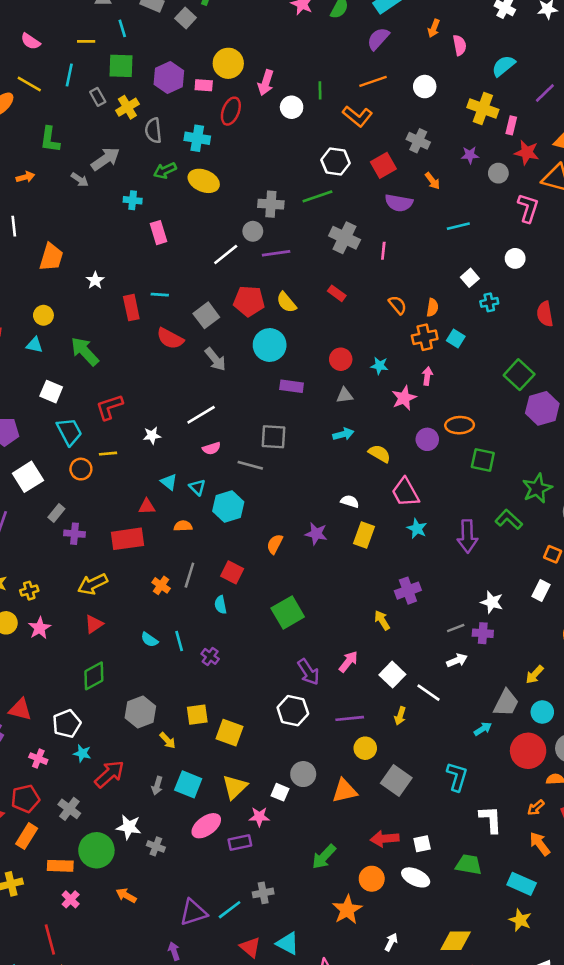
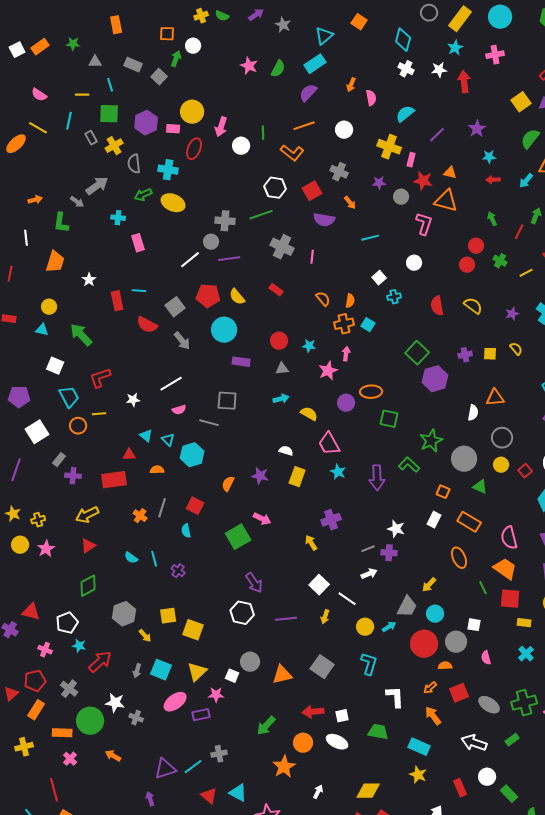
green L-shape: (50, 140) -> (61, 223), moved
pink arrow: (348, 662) -> (262, 519), moved, turned 78
yellow circle: (365, 748) -> (365, 627), moved

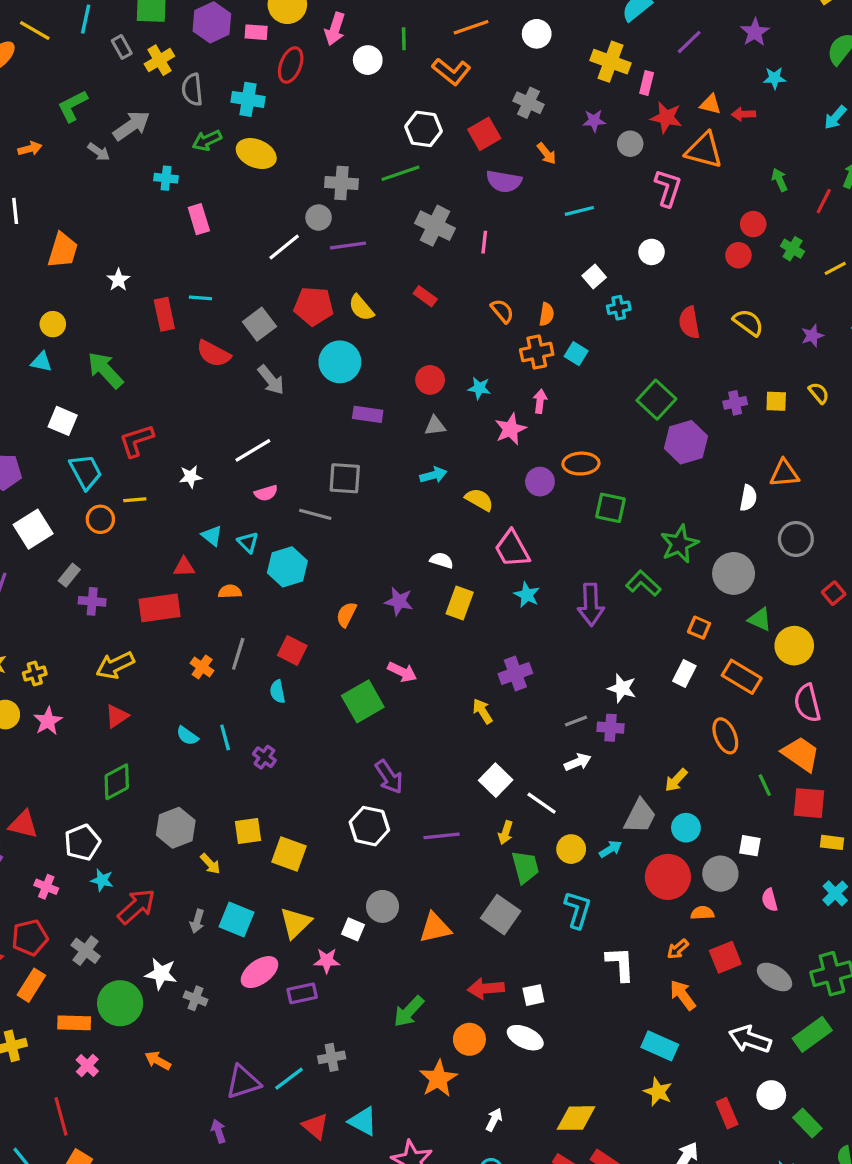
red arrow: (493, 180) -> (743, 114), moved
green L-shape: (61, 223) -> (72, 106), moved, turned 55
yellow circle: (501, 465) -> (794, 646), moved, size x1.5
green trapezoid: (378, 732) -> (525, 867), moved, turned 65
green rectangle: (512, 740) -> (812, 1034), size x1.6

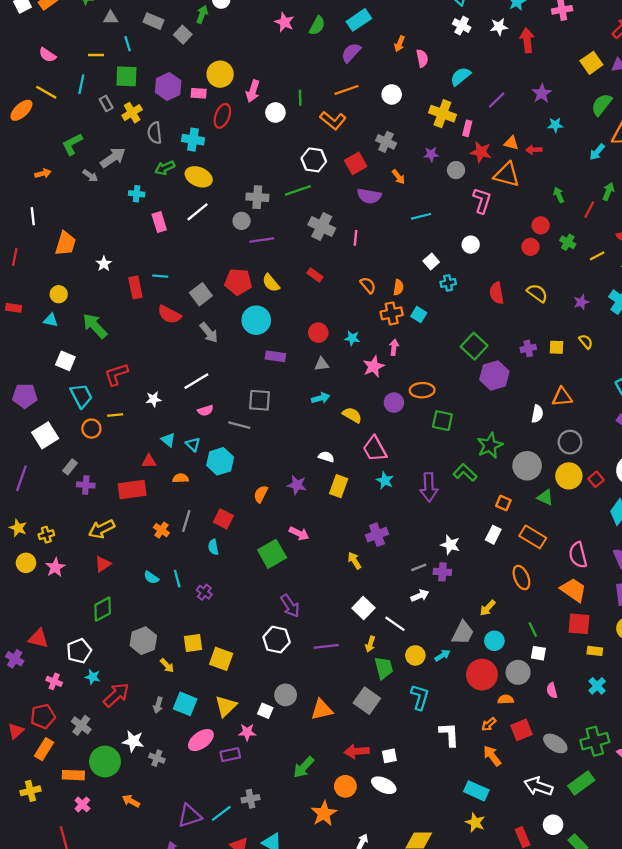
white line: (284, 247) -> (198, 212), moved
yellow circle: (794, 646) -> (569, 476), moved
green line: (765, 785) -> (533, 629), moved

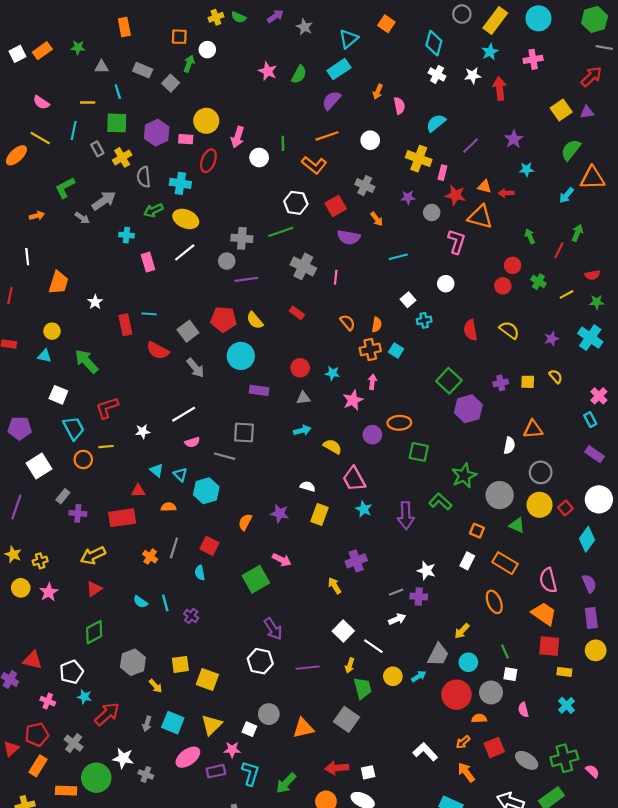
cyan L-shape: (420, 697) -> (250, 773), moved
white L-shape: (449, 734) -> (425, 752), turned -40

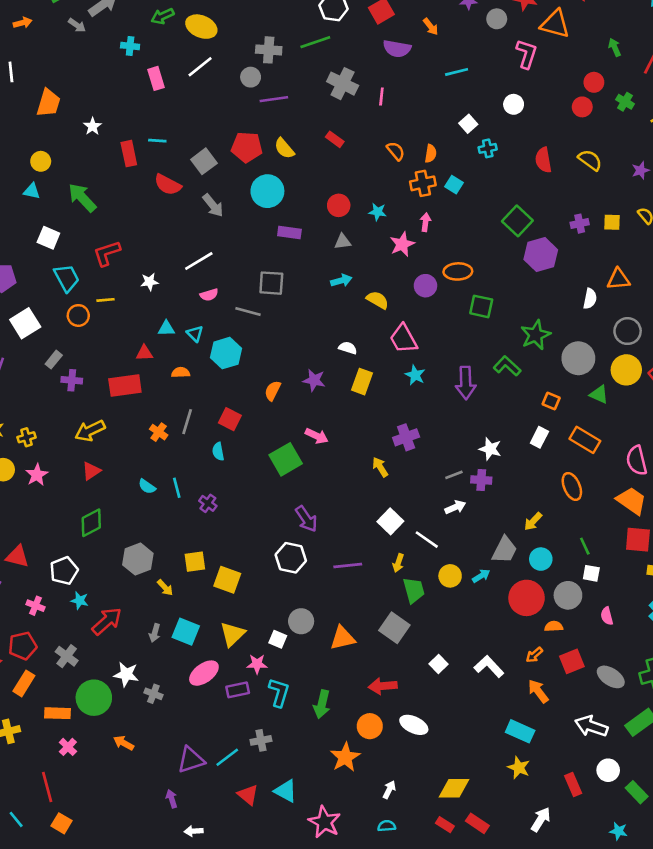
cyan triangle: (157, 470) -> (166, 328), turned -40
white square: (368, 772) -> (438, 664), moved, turned -32
green arrow: (286, 783) -> (322, 704), turned -30

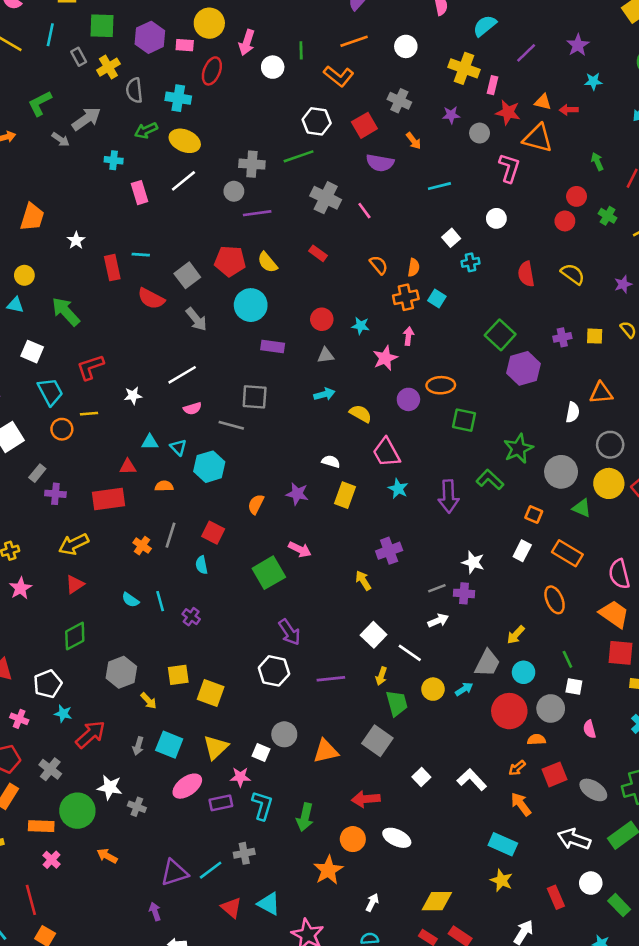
pink line: (381, 97) -> (364, 211), turned -42

